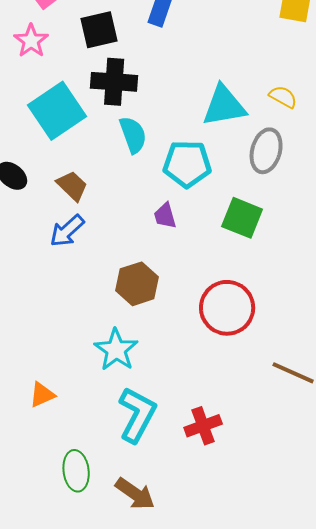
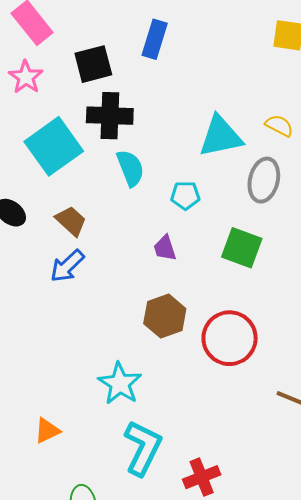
cyan pentagon: (187, 164) -> (185, 195), size x0.6
brown hexagon: (137, 284) -> (165, 316), moved
red cross: (203, 426) -> (202, 477), moved

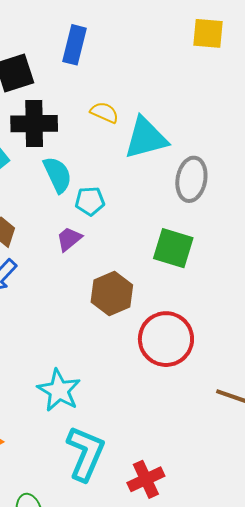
yellow semicircle: (279, 126) -> (104, 112), moved
cyan pentagon: (185, 195) -> (90, 201), moved
purple trapezoid: (165, 248) -> (69, 239), moved, turned 72
brown hexagon: (165, 316) -> (112, 294), moved

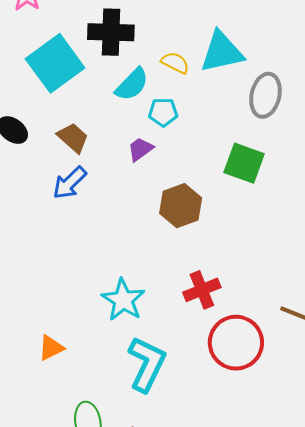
yellow semicircle: (104, 112) -> (175, 63), moved
cyan semicircle: (58, 175) -> (132, 84), turned 66
red circle: (166, 339) -> (236, 343), moved
red cross: (146, 479) -> (202, 290), moved

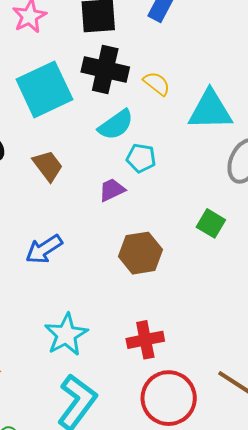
yellow semicircle: (175, 63) -> (157, 84), moved
green square: (244, 163) -> (211, 223), size x0.7
blue arrow: (70, 183) -> (44, 249), moved

